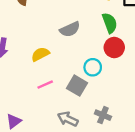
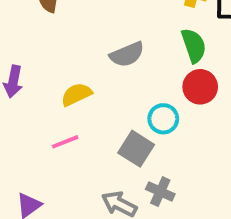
pink line: (45, 85) -> (65, 142), moved
gray cross: (103, 115) -> (160, 192), moved

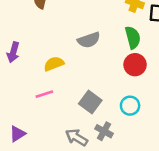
cyan circle: (163, 119) -> (130, 106), moved

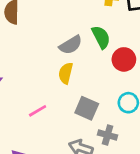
green semicircle: (133, 37) -> (101, 37), moved
yellow semicircle: (54, 64) -> (66, 73), moved, turned -42

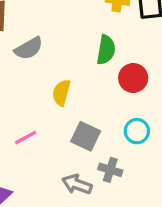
green semicircle: (101, 37) -> (106, 50), turned 35
gray semicircle: (71, 45) -> (29, 48), moved

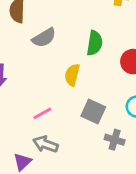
green semicircle: (106, 50) -> (95, 43), moved
gray arrow: (77, 184) -> (45, 144), moved

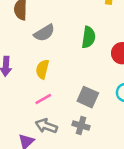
yellow semicircle: (72, 75) -> (42, 69), moved
gray cross: (115, 140) -> (81, 126), moved

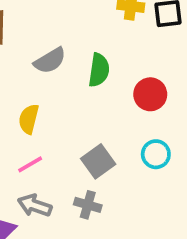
gray semicircle: (44, 33) -> (50, 61), moved
gray square: (88, 97) -> (98, 161), turned 30

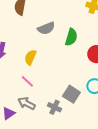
gray square: (98, 161) -> (71, 94), moved, turned -30
pink line: (30, 164) -> (27, 81), turned 64

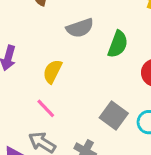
gray square: (71, 94) -> (114, 115), moved

